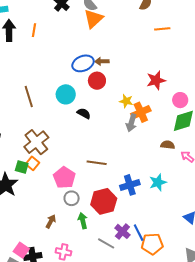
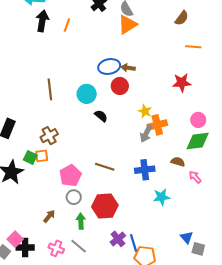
red star: (156, 80) -> (182, 83), moved
brown cross: (36, 142) -> (49, 136), size x0.7
orange square: (32, 163) -> (42, 156), turned 32
blue cross: (130, 185) -> (145, 170), moved
gray line: (106, 243) -> (79, 246), moved

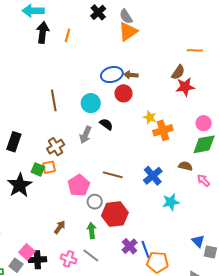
brown semicircle: (182, 18) -> (178, 72), moved
gray arrow: (146, 134) -> (85, 135), moved
blue cross: (145, 170) -> (153, 176), turned -30
gray circle: (74, 197) -> (95, 202), moved

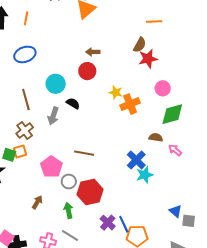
blue ellipse: (112, 75) -> (25, 54), moved
brown line: (54, 100) -> (26, 99), moved
pink circle: (204, 123) -> (163, 88), moved
blue cross: (153, 176) -> (136, 160), moved
brown arrow: (60, 227) -> (37, 202), moved

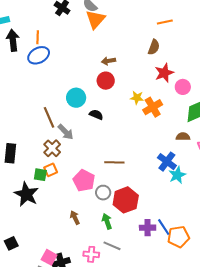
blue ellipse: (25, 54) -> (39, 55), moved
red star: (148, 59) -> (164, 73), moved
gray arrow: (53, 116) -> (66, 132), moved, turned -54
brown arrow: (37, 202) -> (75, 218), turned -48
purple cross: (108, 223) -> (148, 228), turned -35

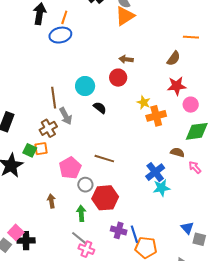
pink cross: (91, 254) -> (86, 249), moved

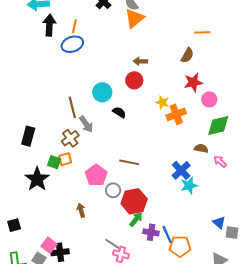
green arrow: (81, 213) -> (136, 219), moved, turned 49

